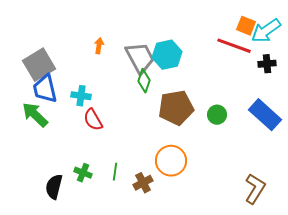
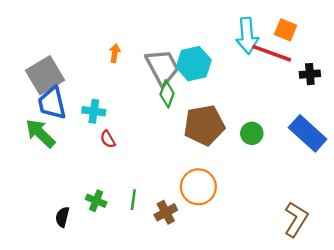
cyan arrow: (266, 31) -> (247, 36), moved, turned -60
red semicircle: (93, 120) -> (108, 139), size x0.7
black semicircle: (54, 187) -> (62, 217), size x0.7

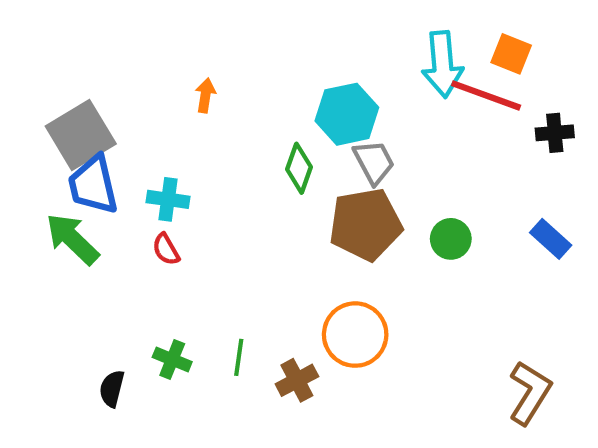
gray trapezoid: (162, 67) -> (374, 162), moved, size x0.7
blue rectangle: (308, 133) -> (551, 239), size x0.6
red semicircle: (108, 139) -> (166, 249), moved

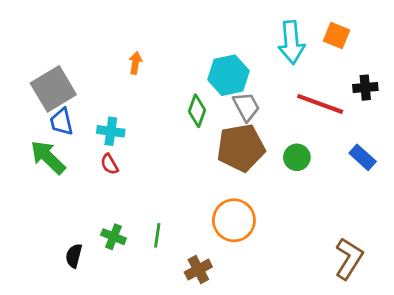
red line: (486, 95) -> (320, 104), moved
blue trapezoid: (93, 185) -> (62, 122), size x0.7
brown cross: (297, 380) -> (198, 270), moved

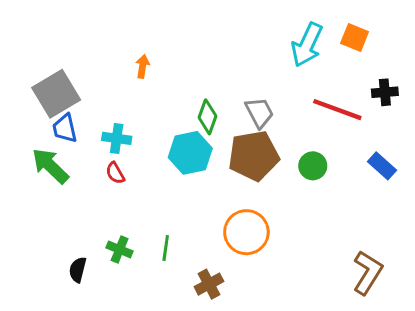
cyan arrow: (291, 42) -> (307, 45), turned 30
cyan hexagon: (228, 75) -> (190, 153), moved

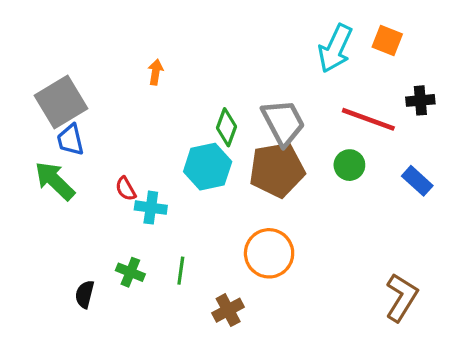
gray trapezoid: (259, 112) -> (283, 122), size x1.4
cyan cross: (117, 138) -> (151, 208), moved
green circle: (313, 166) -> (349, 165), moved

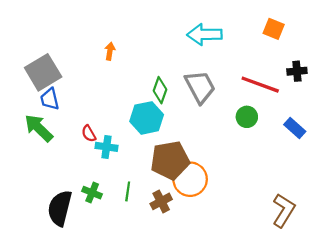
cyan arrow: (335, 48) -> (205, 34), moved, turned 64
brown pentagon: (277, 170) -> (170, 160), moved
black semicircle: (85, 294) -> (60, 208), size x1.8
brown cross: (228, 310) -> (161, 201), moved

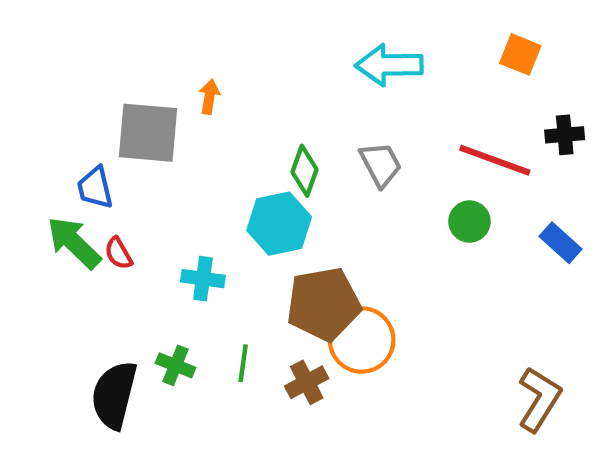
gray square: (43, 72) -> (148, 133), moved, turned 36
gray trapezoid: (200, 87) -> (381, 164), size x0.7
red semicircle: (89, 134) -> (118, 253), moved

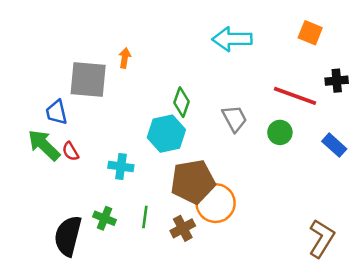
gray trapezoid: (381, 164) -> (234, 119), moved

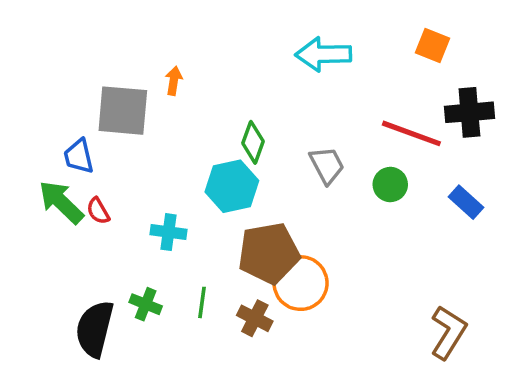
black cross: (337, 81) -> (469, 112), size x1.5
brown cross: (183, 228) -> (255, 318), turned -35

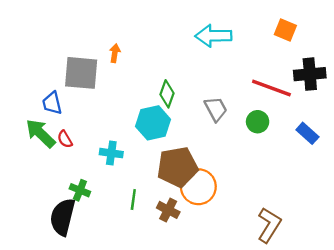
green cross: (146, 304) -> (80, 190), moved
brown L-shape: (448, 332) -> (269, 225), moved

